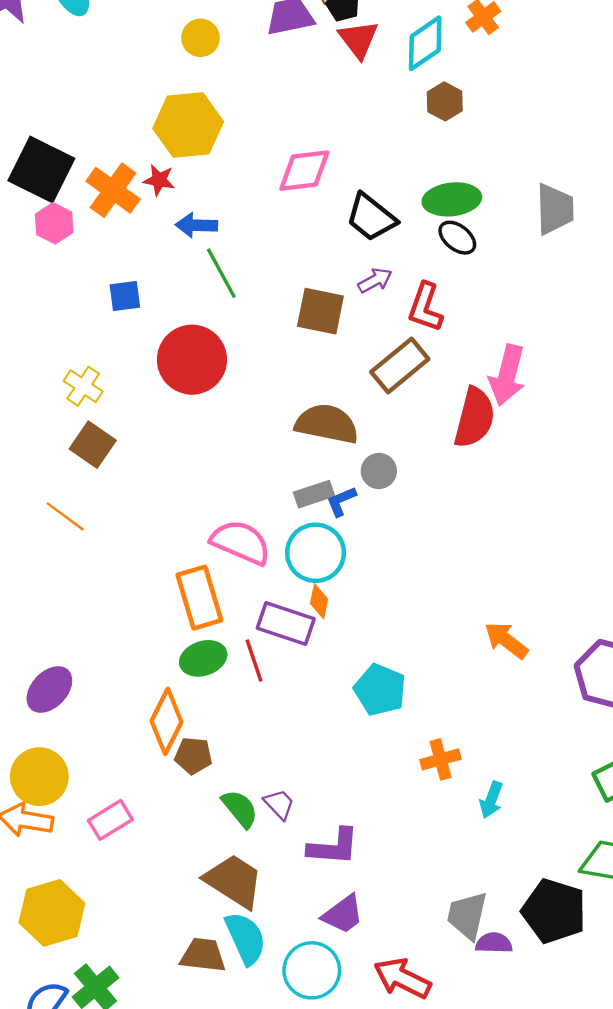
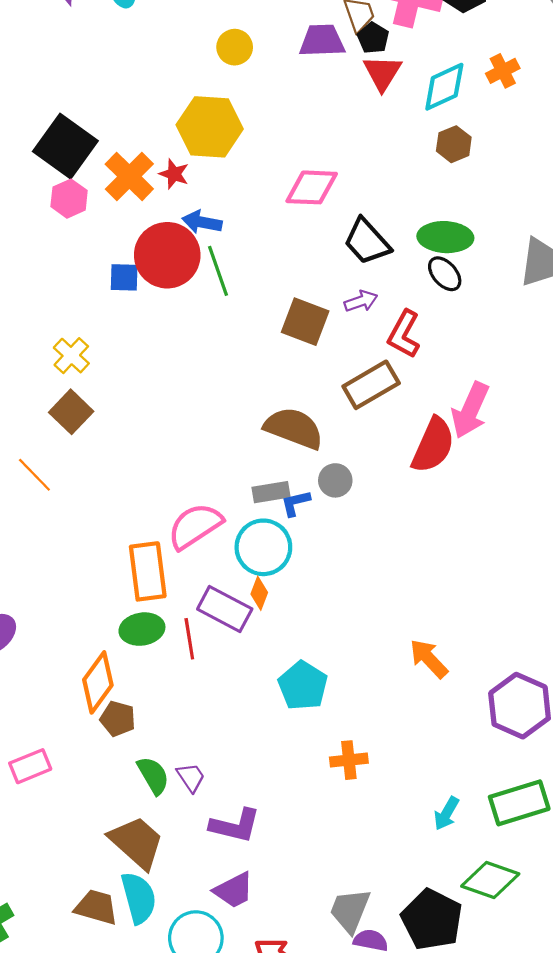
red circle: (192, 360) -> (167, 255), moved
pink semicircle: (241, 542) -> (195, 526), turned -66
cyan arrow: (491, 800) -> (446, 813), moved

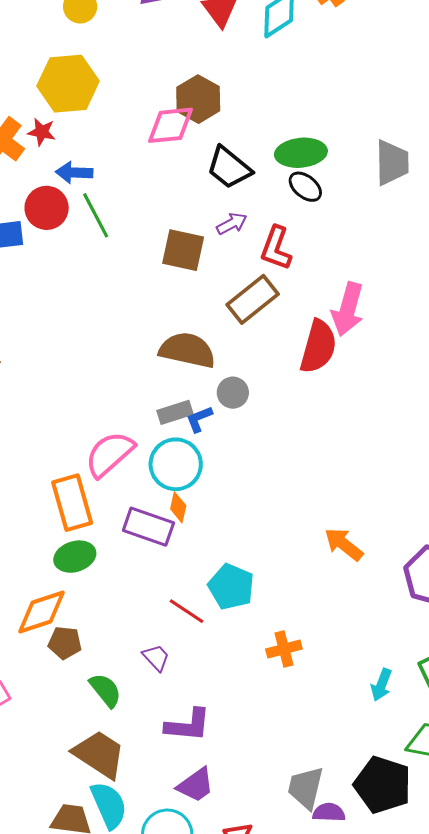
brown hexagon: (454, 144) -> (198, 99), moved, size x1.4
red circle: (167, 255) -> (47, 208), size x0.7
red line: (189, 639) -> (186, 611), moved, turned -39
orange diamond: (98, 682) -> (41, 612), turned 44
purple trapezoid: (191, 777) -> (156, 658), moved

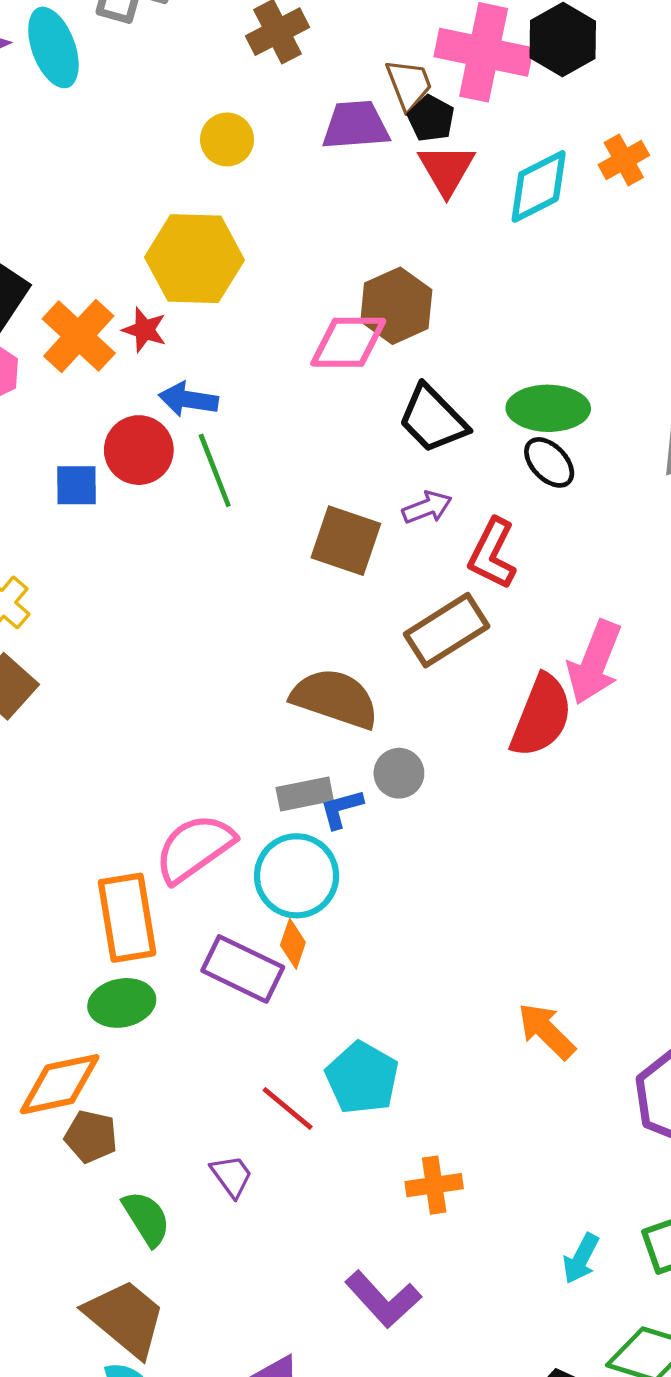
purple L-shape: (188, 725) -> (383, 1299), moved, turned 36

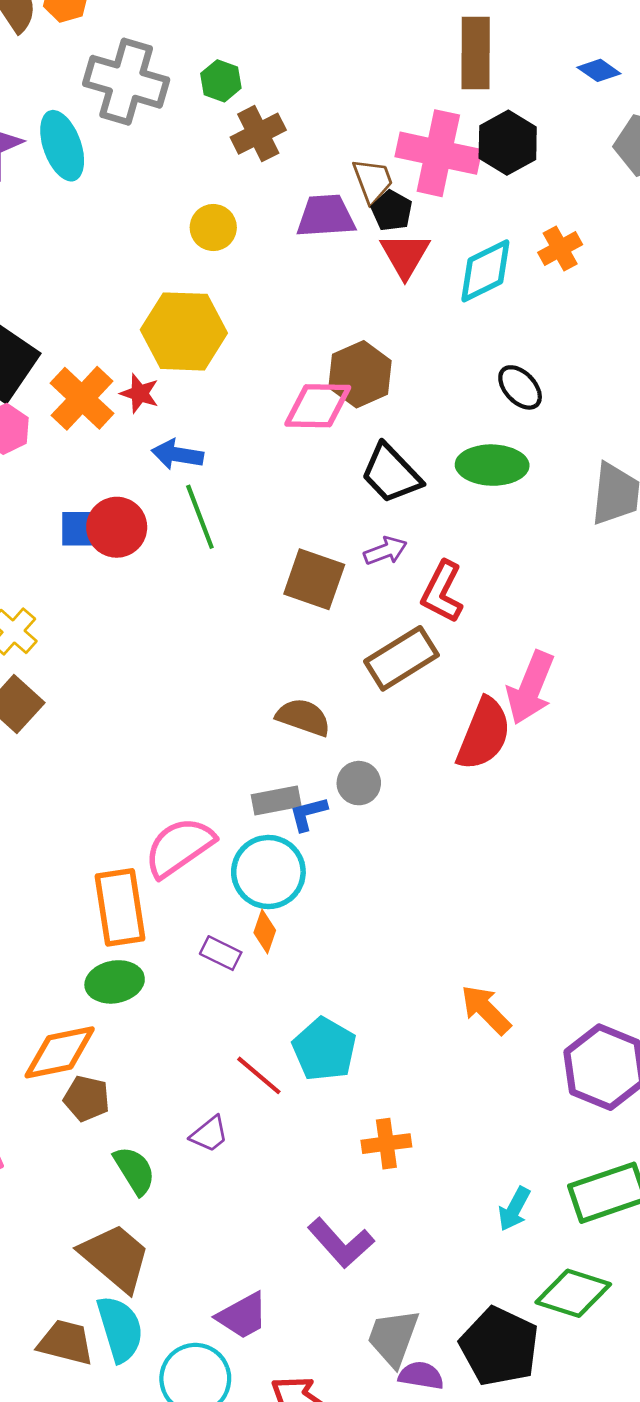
red circle: (139, 450) -> (117, 527), moved
black ellipse: (549, 462) -> (520, 387), moved
brown semicircle: (335, 698) -> (303, 717), size x0.7
purple rectangle: (243, 969) -> (221, 953), size x0.6
purple trapezoid: (232, 1176) -> (209, 1134), turned 87

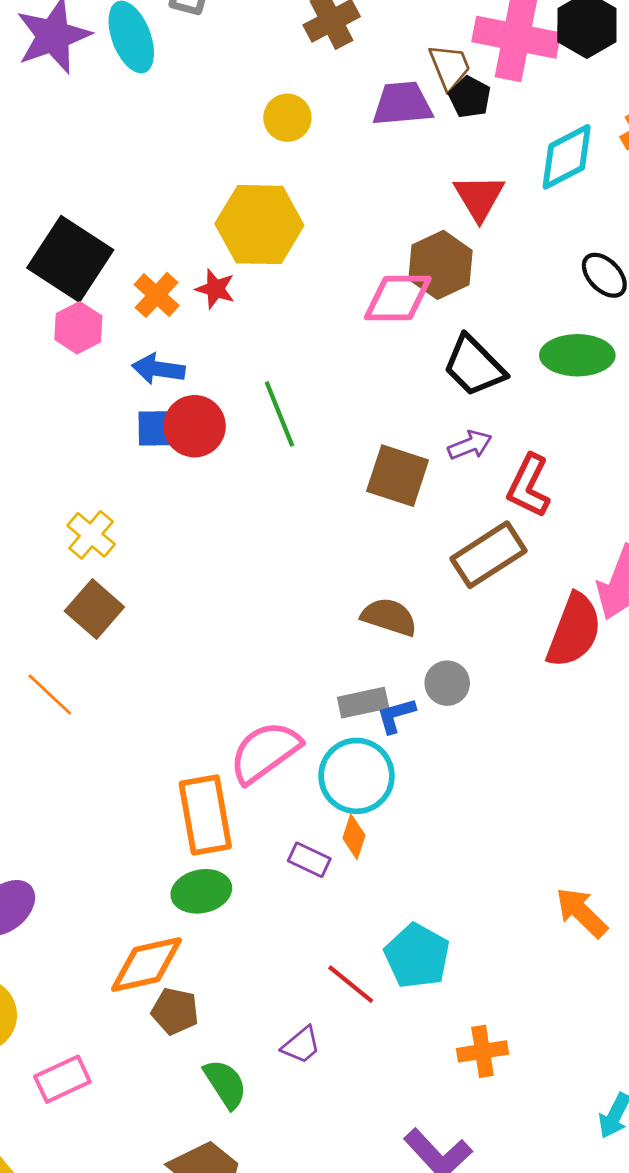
red triangle: (405, 255) -> (479, 197), moved
orange cross: (82, 398) -> (157, 295), size x0.7
blue arrow: (177, 455) -> (158, 369), moved

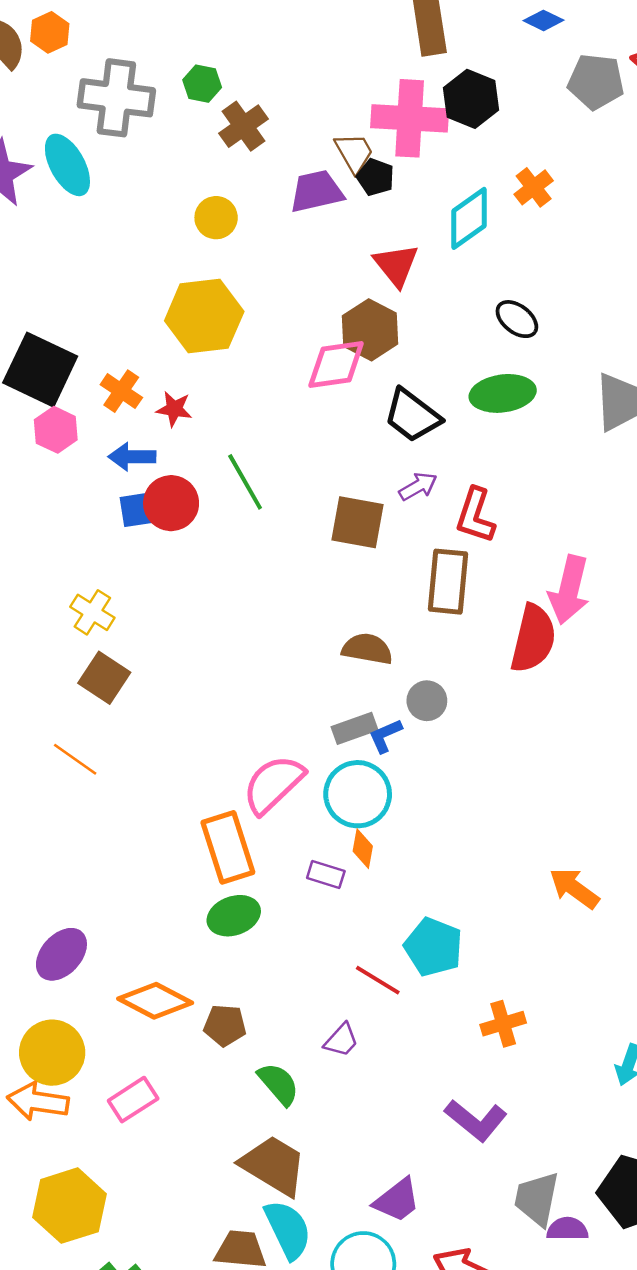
red star: (215, 289) -> (174, 409), moved
brown rectangle: (488, 555) -> (448, 582), turned -44
orange diamond: (146, 965) -> (155, 1001), moved, turned 48

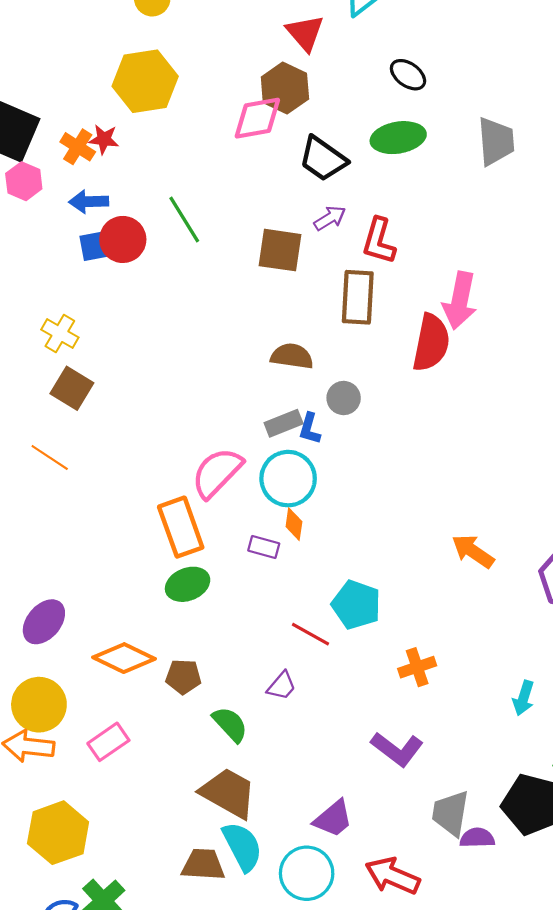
red star: (174, 409) -> (104, 139), moved
blue L-shape: (385, 736) -> (310, 429), turned -48

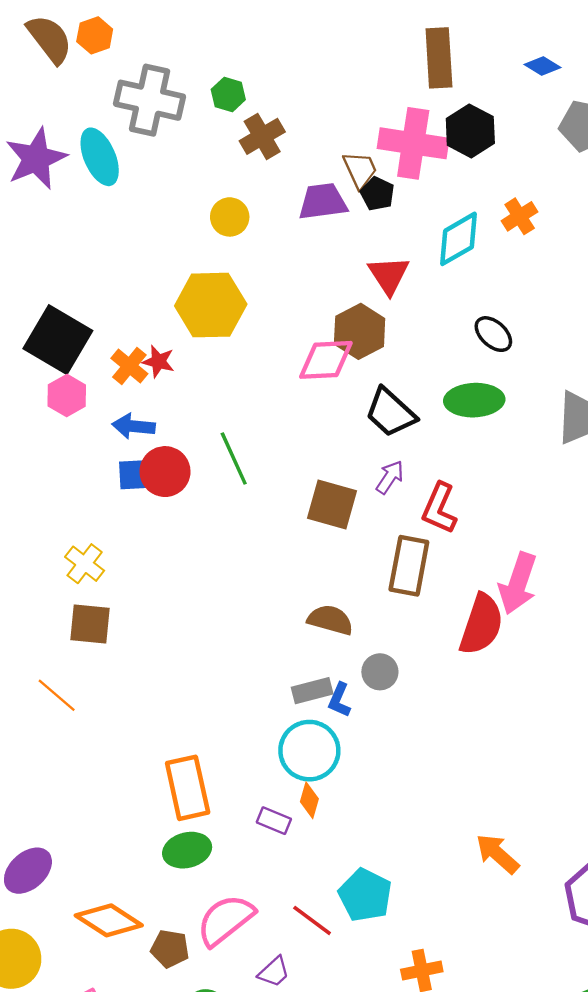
purple arrow: (330, 218) -> (390, 477), turned -32
brown square: (72, 388) -> (90, 624), turned -33
pink semicircle: (217, 473) -> (225, 920), moved

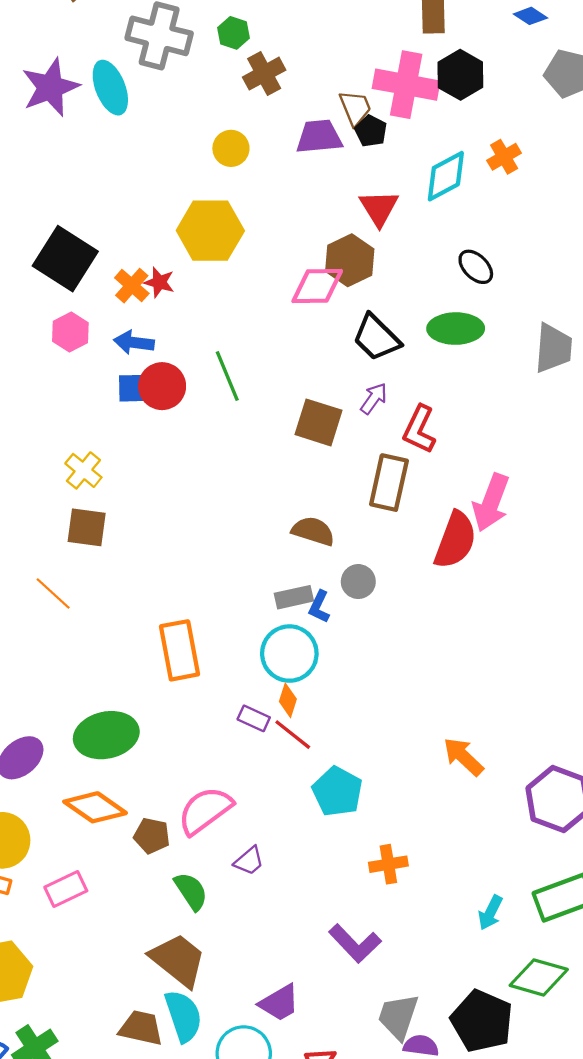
pink hexagon: (67, 395) -> (70, 332), moved
orange rectangle: (188, 788) -> (179, 650), moved
green ellipse: (187, 850) -> (106, 735), moved, size x1.4
red line: (312, 920) -> (293, 735), moved

